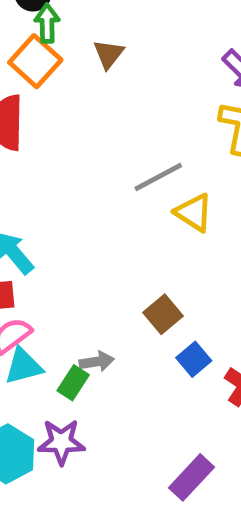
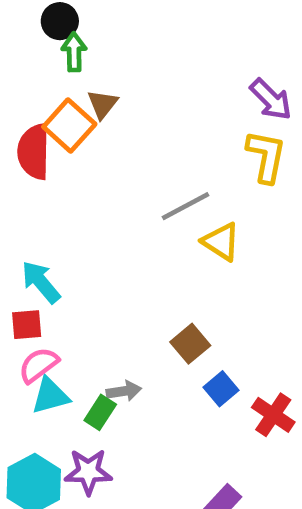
brown triangle: (109, 54) -> (103, 104), moved
orange square: (35, 61) -> (69, 125), moved

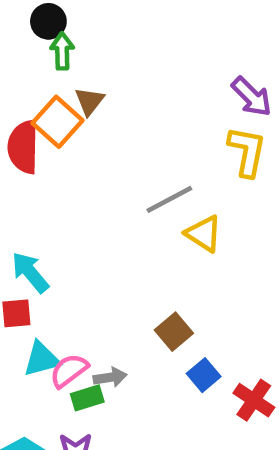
pink semicircle: (38, 365) -> (69, 371), moved
cyan triangle: (50, 396) -> (42, 359), moved
green rectangle: (100, 412) -> (87, 398), turned 40

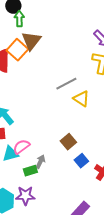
brown triangle: (90, 101) -> (31, 41), size x1.5
pink semicircle: (69, 371) -> (21, 147), moved
gray arrow: (110, 377) -> (40, 162), turned -56

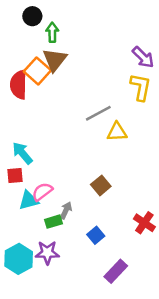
green arrow: (19, 19) -> (52, 32), moved
yellow triangle: (81, 99) -> (117, 132), turned -36
blue square: (81, 161) -> (96, 235), moved

